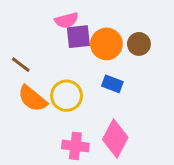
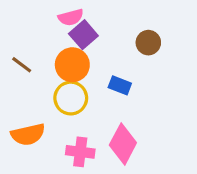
purple square: (78, 37) -> (83, 35), turned -35
orange circle: (106, 44) -> (72, 65), moved
orange semicircle: (33, 99) -> (28, 134), moved, turned -52

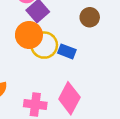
yellow circle: (71, 98) -> (44, 45), moved

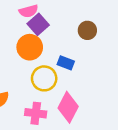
yellow circle: (44, 45) -> (44, 78), moved

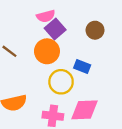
brown circle: (87, 30) -> (95, 30), moved
pink diamond: (68, 107) -> (84, 110), turned 60

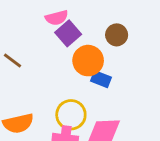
orange circle: (47, 51) -> (88, 61), moved
yellow circle: (61, 82) -> (71, 115), moved

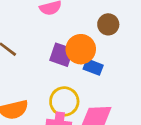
purple square: (68, 33) -> (62, 55), moved, turned -30

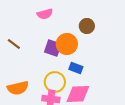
blue rectangle: (93, 67) -> (76, 68), moved

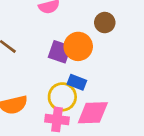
blue rectangle: (76, 68) -> (77, 82), moved

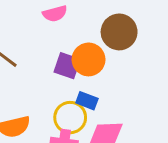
brown circle: (105, 23) -> (119, 32), size x1.5

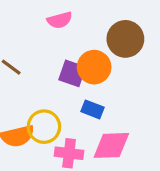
yellow circle: (70, 118) -> (44, 127), moved

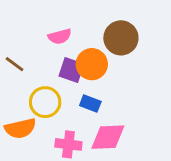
pink semicircle: (60, 20) -> (60, 36), moved
yellow circle: (44, 127) -> (45, 102), moved

